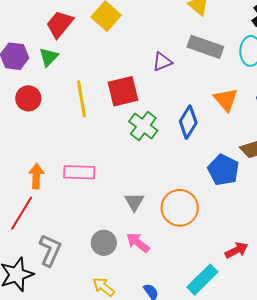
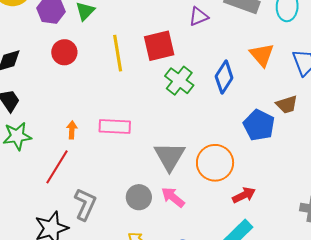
orange arrow: (36, 176) -> (72, 130), size x0.7
gray triangle: (134, 202) -> (170, 156), size x1.6
red arrow: (237, 250) -> (244, 195), moved

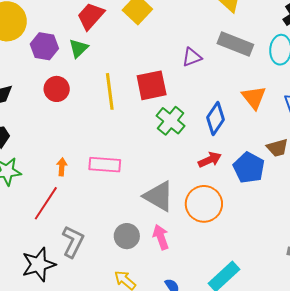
gray triangle: (170, 156) -> (159, 196), turned -32
red arrow: (244, 195) -> (210, 160), moved
pink arrow: (173, 197) -> (161, 237), turned 30

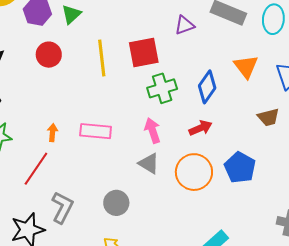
green cross: (171, 121) -> (162, 88), turned 32
blue pentagon: (249, 168) -> (240, 168), moved
gray triangle: (159, 196) -> (149, 164), size x0.7
pink arrow: (161, 237) -> (153, 130), moved

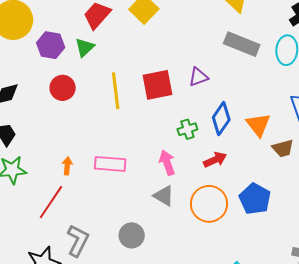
purple triangle: (184, 25) -> (198, 77), moved
orange triangle: (246, 66) -> (258, 125), moved
green cross: (162, 88) -> (187, 129), moved, size x0.7

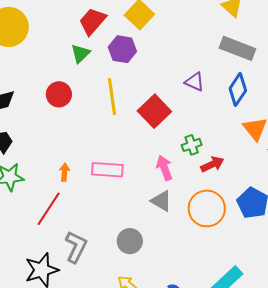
purple hexagon: (51, 45) -> (122, 49), moved
purple triangle: (198, 77) -> (195, 82), turned 45
red square: (157, 85) -> (154, 111), moved, turned -32
blue diamond: (221, 119) -> (238, 89), moved
green cross: (187, 129) -> (192, 145), moved

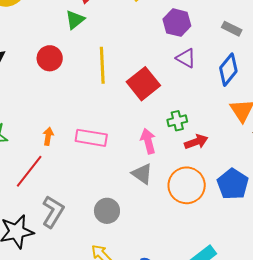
gray rectangle: (237, 48) -> (232, 29), size x0.6
purple hexagon: (122, 49) -> (177, 23), moved

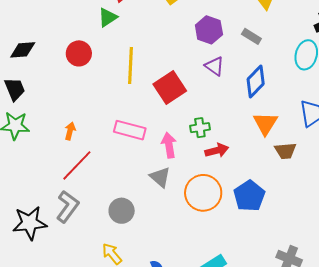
gray rectangle: (232, 29) -> (251, 36), moved
pink rectangle: (91, 138) -> (130, 130), moved
red line: (29, 171) -> (77, 165), moved

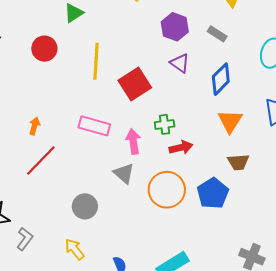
brown trapezoid: (285, 151) -> (238, 162), moved
gray L-shape: (68, 206) -> (25, 239), moved, size x0.7

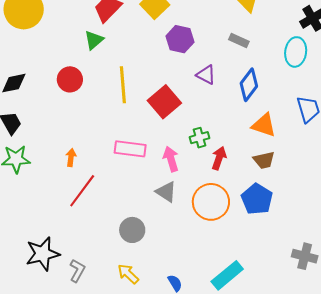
purple hexagon: (175, 27) -> (180, 39), moved
orange triangle: (230, 121) -> (264, 125), turned -36
red arrow: (181, 147) -> (219, 158), turned -50
brown trapezoid: (238, 162) -> (264, 160), moved

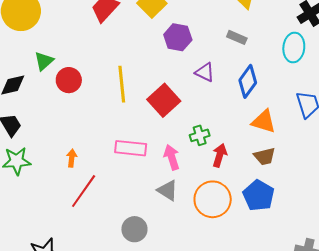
green triangle: (94, 40) -> (44, 61), moved

